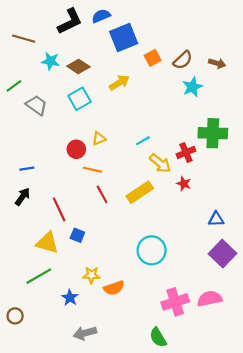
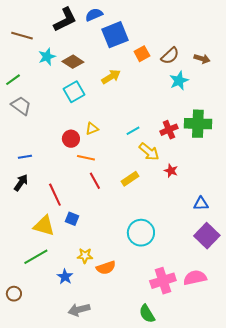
cyan star: (51, 61) -> (47, 57), turned -30
gray trapezoid: (37, 105) -> (21, 106), moved
red cross: (186, 152) -> (169, 130), moved
yellow rectangle: (140, 192) -> (130, 179), size x0.7

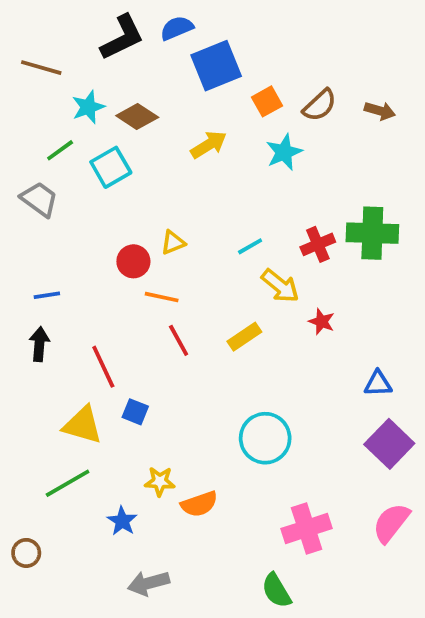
green line: (13, 80) -> (60, 150), moved
cyan star: (179, 81) -> (284, 152), moved
cyan square: (74, 92) -> (111, 167), moved
black arrow: (21, 183) -> (39, 344), turned -30
pink semicircle: (195, 278) -> (391, 523), moved, turned -40

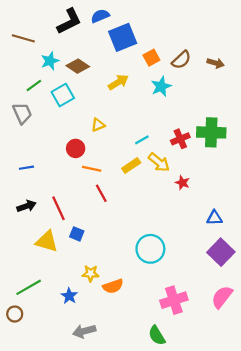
gray trapezoid: (39, 199) -> (22, 113), turned 30
yellow triangle: (173, 243) -> (98, 125), moved
yellow rectangle: (244, 337) -> (131, 166), moved
black arrow: (39, 344) -> (26, 206), moved, turned 66
green line: (68, 483) -> (29, 287), moved

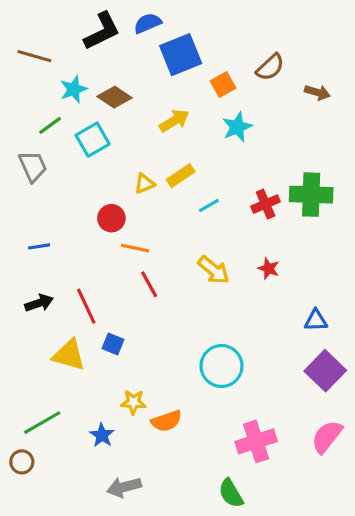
brown semicircle: (181, 60) -> (270, 67), moved
yellow arrow: (159, 162) -> (214, 270), moved
yellow rectangle: (131, 166) -> (181, 176), moved

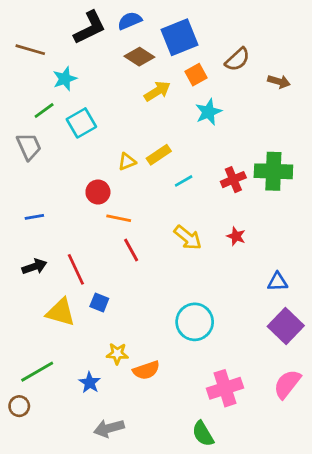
blue square: (181, 55) -> (179, 37), moved
brown diamond: (115, 97) -> (139, 57), moved
yellow arrow: (174, 121) -> (157, 91), moved

